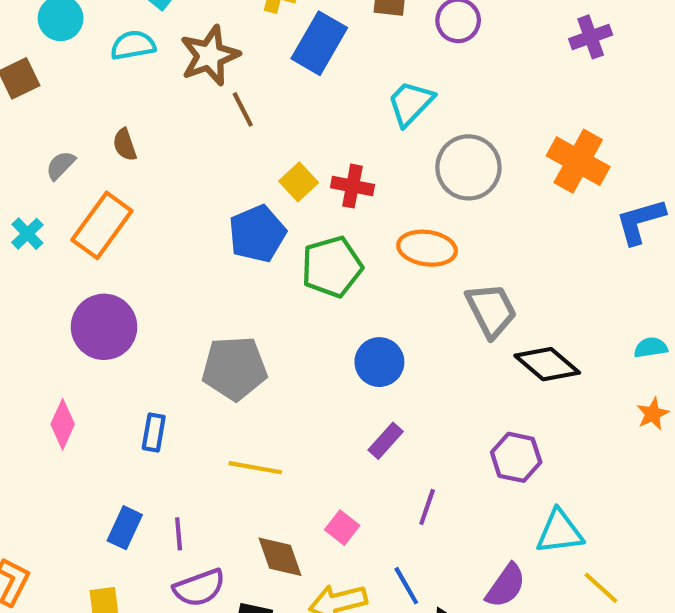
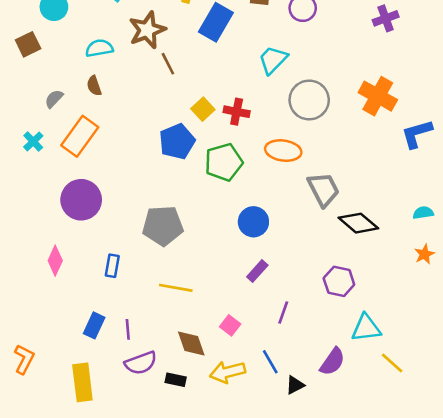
cyan semicircle: (133, 45) -> (99, 48), moved

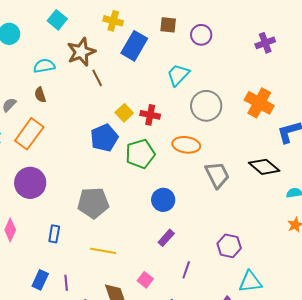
black diamond: (358, 223) -> (264, 167), moved

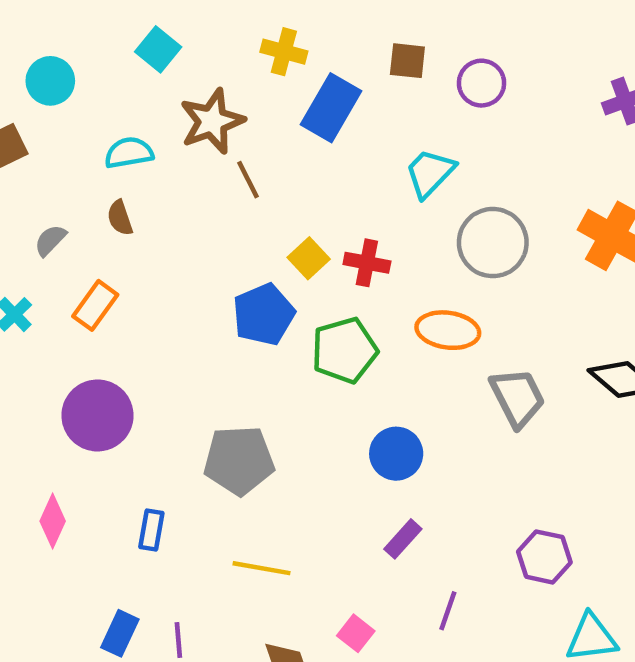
orange rectangle: (29, 134) -> (95, 305), size x0.7

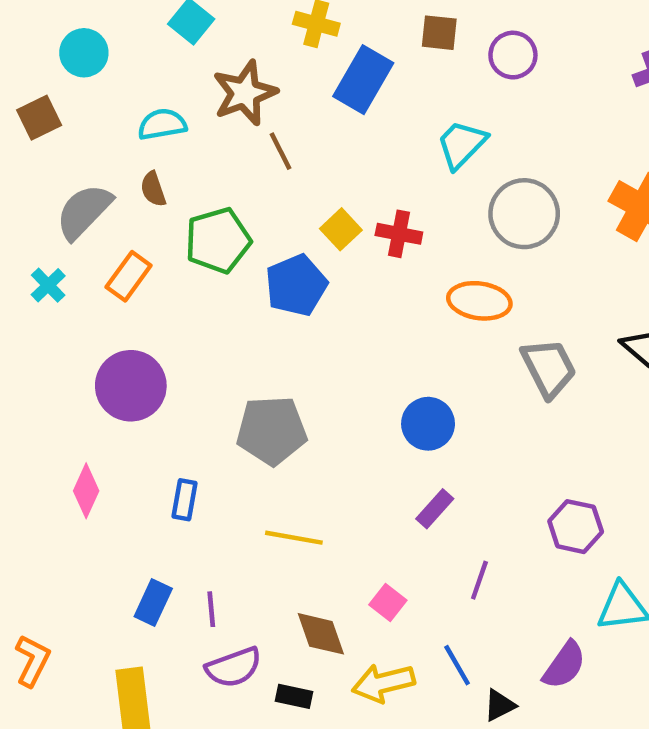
gray semicircle: (50, 240) -> (84, 211), size x1.8
green pentagon: (345, 350) -> (218, 240), moved

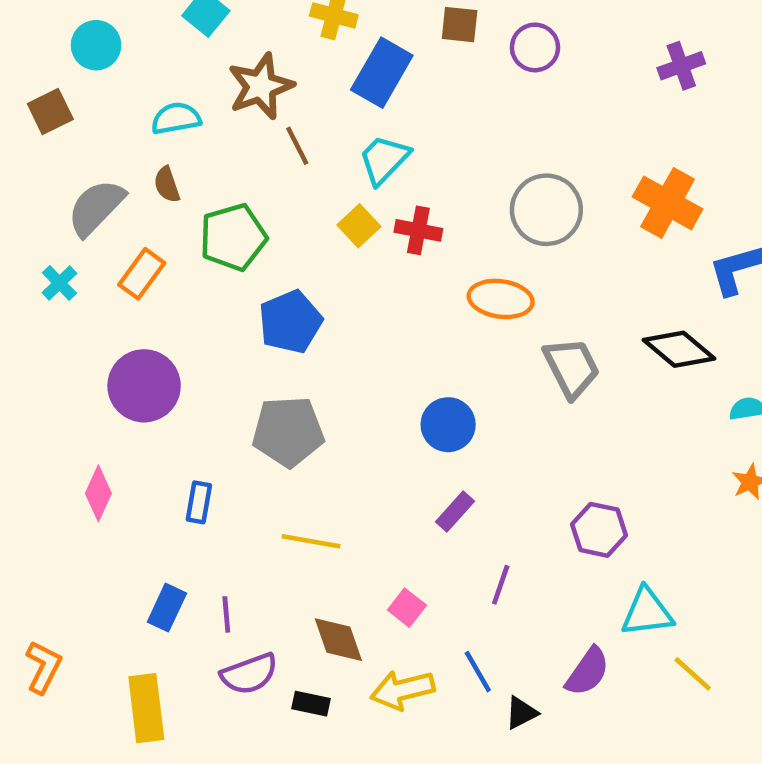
cyan trapezoid: (462, 144) -> (384, 159), moved
blue pentagon: (296, 285) -> (290, 322), moved

